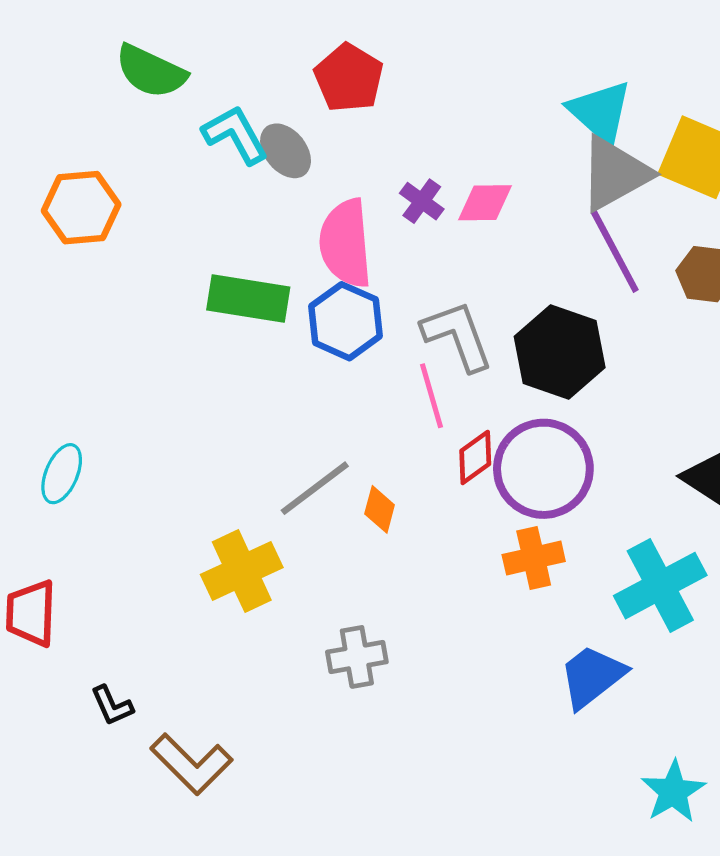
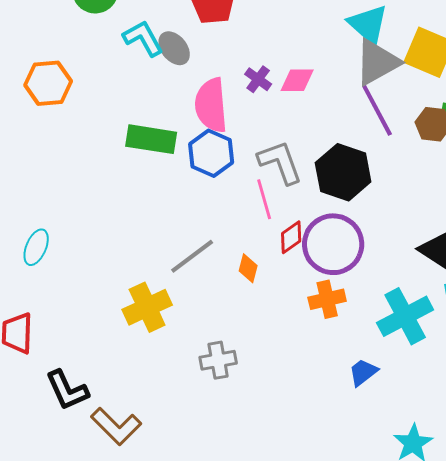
orange diamond: (380, 509) -> (248, 268), moved
blue trapezoid: (592, 676) -> (363, 372), size x0.7
black L-shape: (112, 706) -> (67, 390), size x1.6

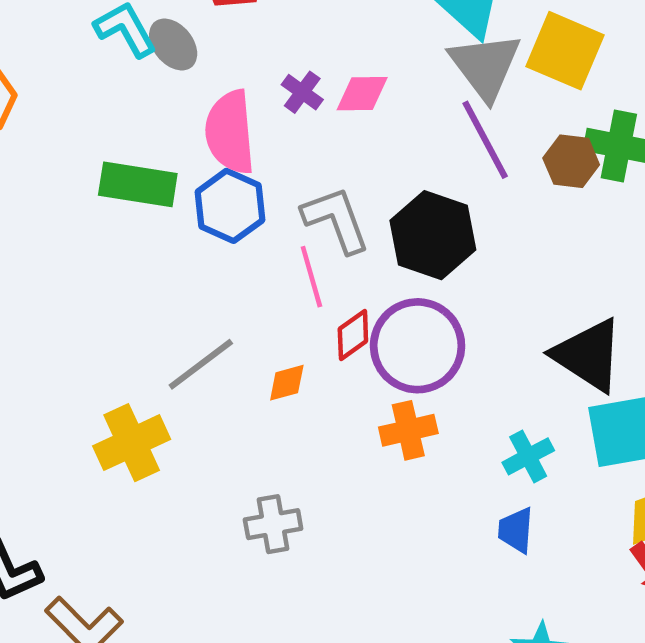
gray triangle: (377, 62) -> (485, 66), turned -38
orange diamond: (248, 268) -> (287, 383), turned 60
cyan cross: (405, 316) -> (528, 456), size x0.6
gray cross: (218, 360) -> (273, 524), moved
blue trapezoid: (363, 372) -> (516, 530), moved, turned -48

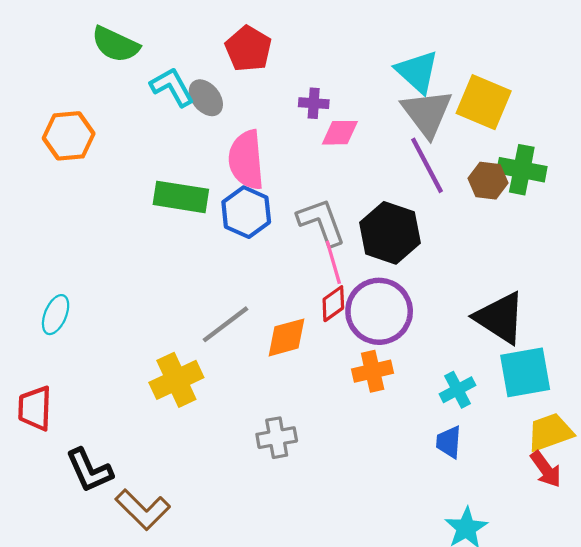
purple cross: (302, 92) -> (314, 103), moved, turned -32
pink line: (311, 277) -> (333, 262), moved
orange diamond: (287, 383) -> (286, 337), size x1.5

